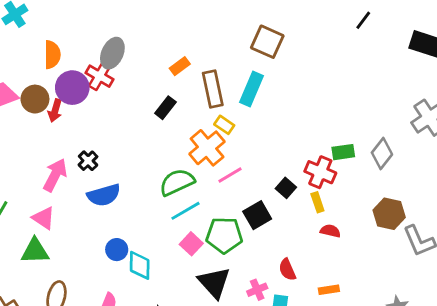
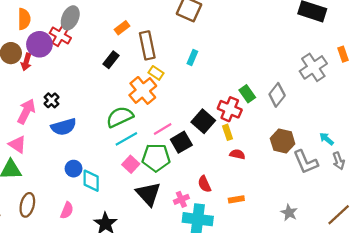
cyan rectangle: (251, 89) -> (192, 57), moved, size x0.6
green rectangle: (343, 152) -> (247, 94), turned 63
pink line: (230, 175) -> (163, 129), moved
black square: (286, 188) -> (203, 121), size x1.5

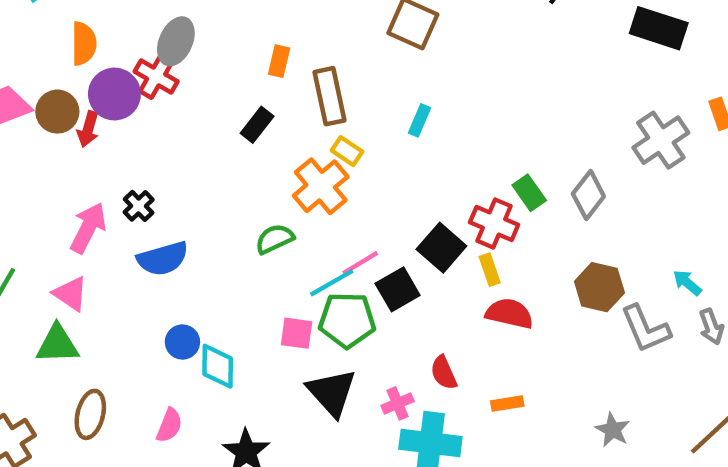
orange rectangle: (122, 28) -> (279, 61), turned -40
green semicircle: (120, 117) -> (275, 239), size x0.7
cyan line: (126, 139) -> (332, 283), moved
red semicircle: (237, 154) -> (509, 313), size x1.5
pink square: (131, 164) -> (297, 333), turned -35

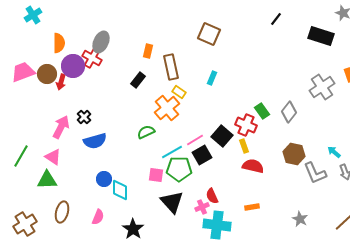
pink line: (360, 263) -> (195, 140), moved
red semicircle: (444, 373) -> (212, 196), moved

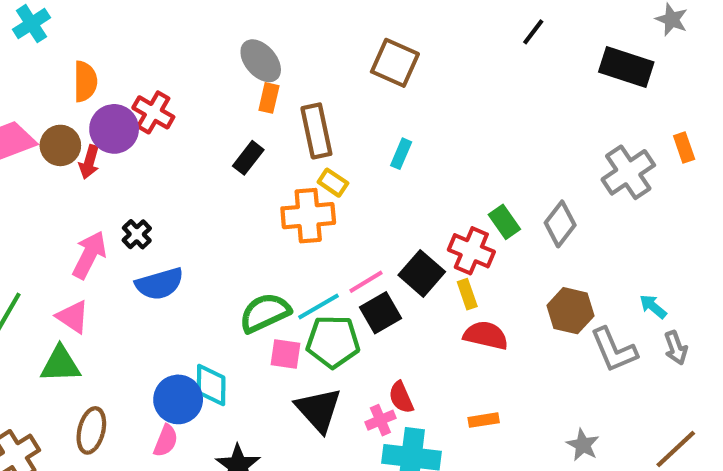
gray ellipse: (101, 42) -> (261, 61), moved, turned -65
orange cross: (167, 108) -> (308, 216), turned 35
green semicircle: (146, 132) -> (265, 313), moved, size x1.4
blue circle: (104, 179) -> (178, 399), moved, size x1.5

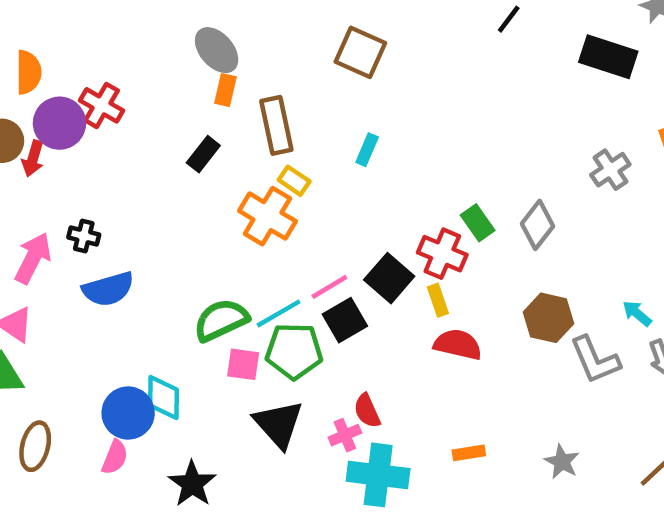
gray cross: (628, 172) -> (610, 170), size x0.7
orange cross: (308, 216) -> (267, 216), turned 36
black cross: (137, 234) -> (84, 236), turned -32
orange rectangle: (484, 420) -> (469, 453), moved

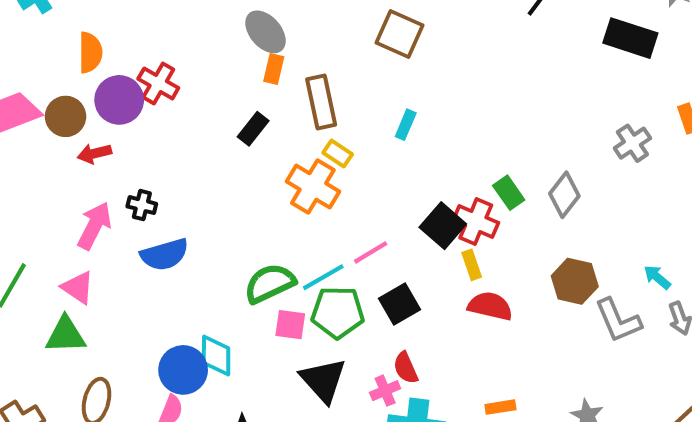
red arrow: (33, 159) -> (94, 154), moved, turned 60
black square: (389, 278) -> (443, 226), moved
black square: (345, 320) -> (399, 304), moved

